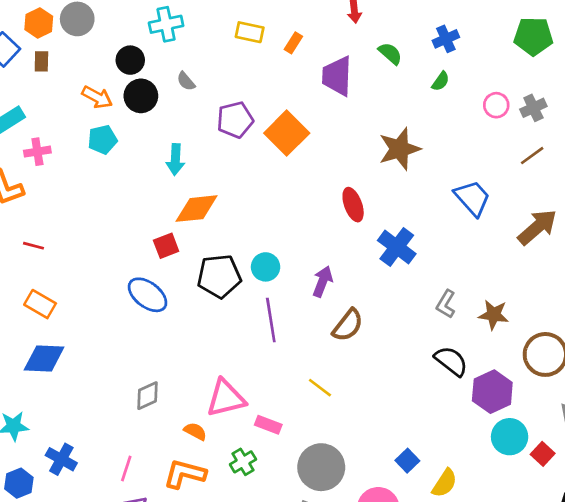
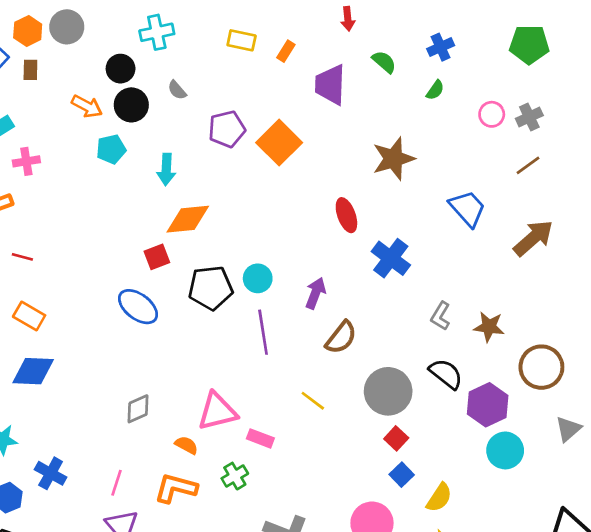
cyan pentagon: (102, 140) -> (111, 149), moved
red square: (543, 454) -> (396, 438), moved
gray circle: (321, 467) -> (388, 391), moved

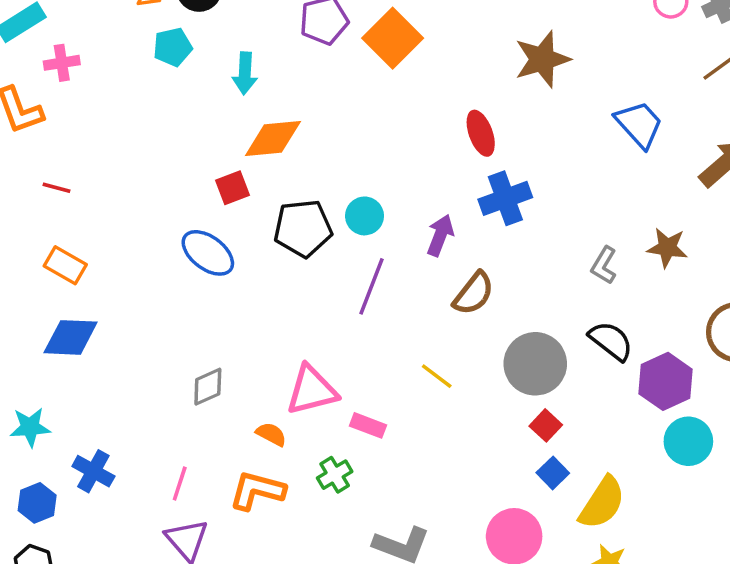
blue cross: (391, 258) -> (505, 198), moved, turned 33
brown star: (489, 327) -> (667, 248), moved
purple line: (263, 332) -> (372, 286), turned 30
yellow semicircle: (439, 498) -> (602, 503), size x1.4

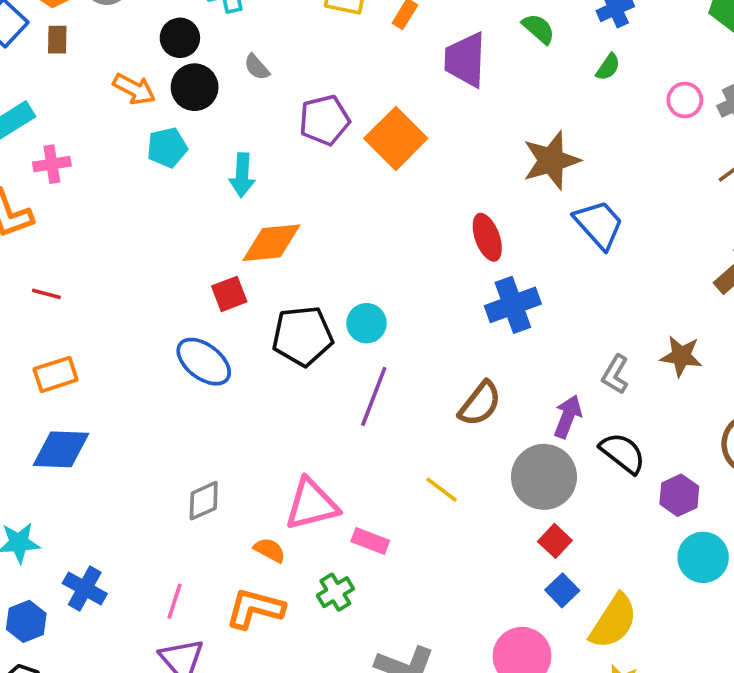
blue trapezoid: (639, 124) -> (599, 224), moved
purple arrow: (440, 235) -> (568, 416), moved
orange rectangle: (65, 265) -> (56, 374), turned -48
purple hexagon: (666, 381) -> (679, 495), size x0.7

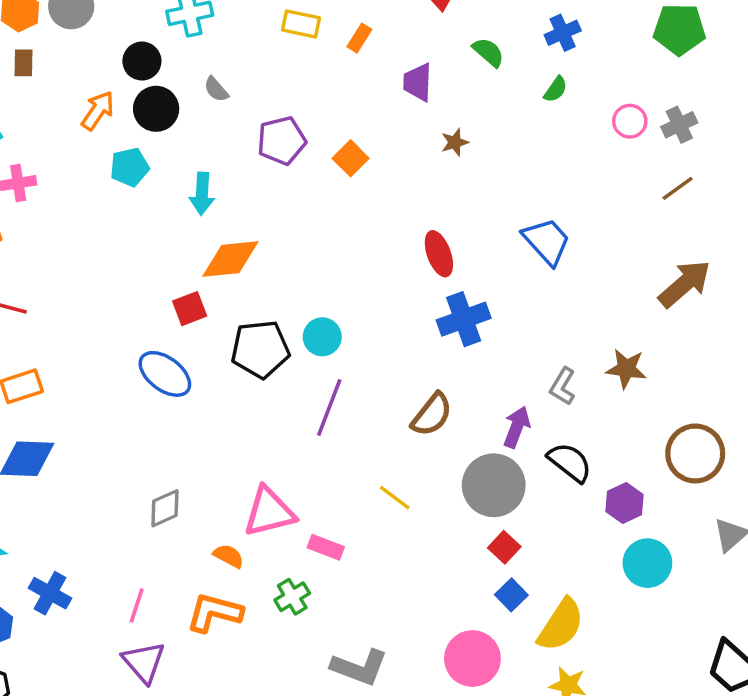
purple trapezoid: (465, 60) -> (418, 82), size x0.7
orange arrow: (134, 89) -> (98, 111), turned -84
orange square: (396, 138) -> (351, 158), size x0.6
brown star: (551, 160) -> (455, 142), moved, size x0.5

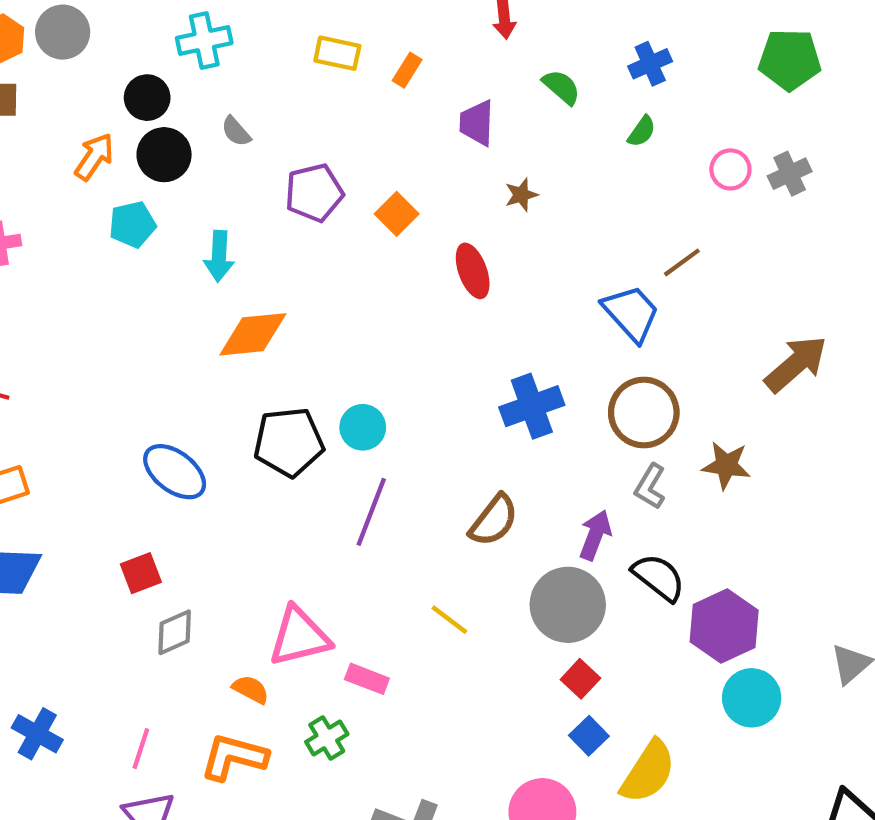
brown line: (678, 188) -> (682, 262), moved
red ellipse: (439, 254) -> (473, 271), moved
red square: (190, 309) -> (141, 573), moved
brown circle: (695, 453) -> (644, 412), moved
purple hexagon: (625, 503) -> (724, 626), size x1.5

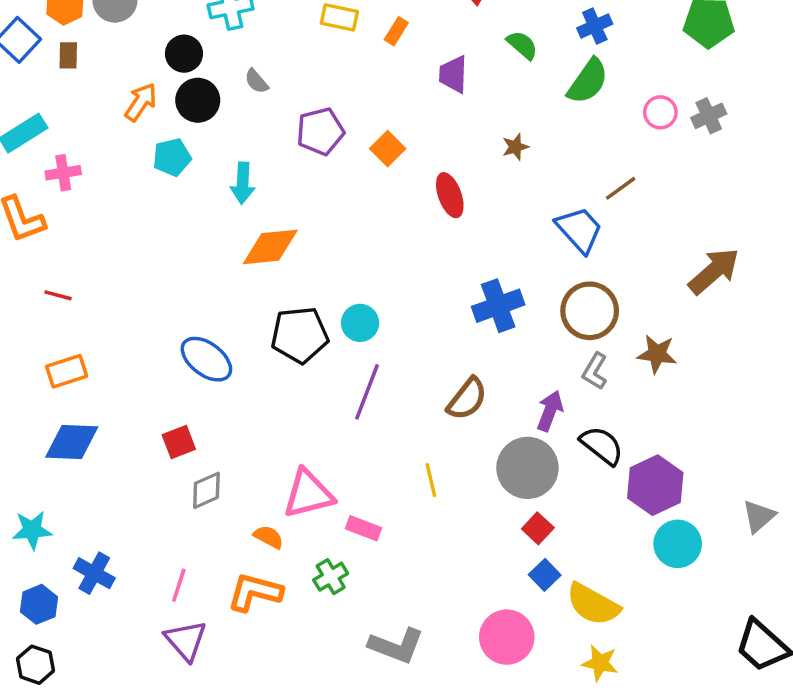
green semicircle: (642, 131) -> (588, 81), size x1.8
brown star: (521, 195) -> (515, 147), moved
yellow line: (449, 620) -> (431, 480), turned 40
yellow semicircle: (648, 772) -> (593, 604), turned 86

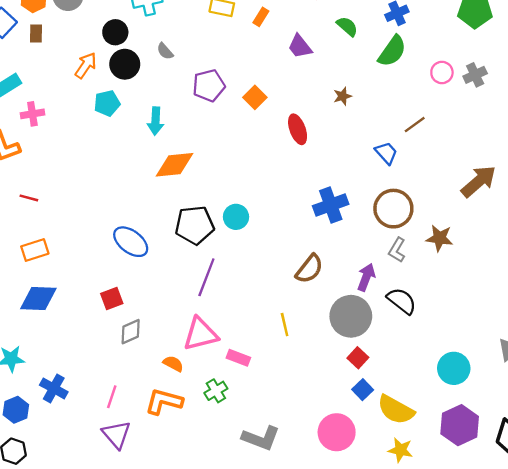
purple trapezoid: (453, 74) -> (300, 46), turned -40
blue trapezoid: (579, 230) -> (386, 153), size x0.7
purple line: (367, 392) -> (206, 277), moved
purple hexagon: (655, 485) -> (460, 425), moved

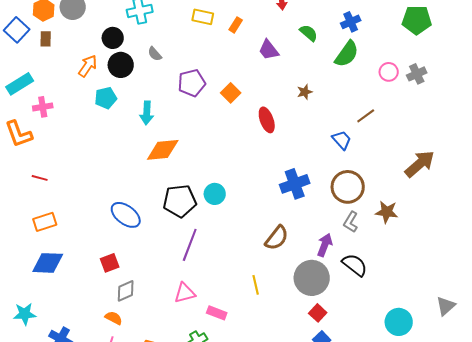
pink triangle: (200, 334) -> (185, 293), size x0.7
orange semicircle: (173, 364) -> (114, 318), moved

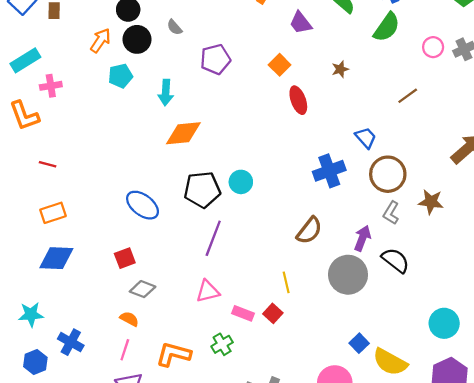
orange square: (231, 93) -> (280, 65), moved
blue trapezoid: (342, 140) -> (366, 138), moved
gray diamond: (126, 291) -> (143, 289), turned 45
red square: (318, 313) -> (273, 313), moved

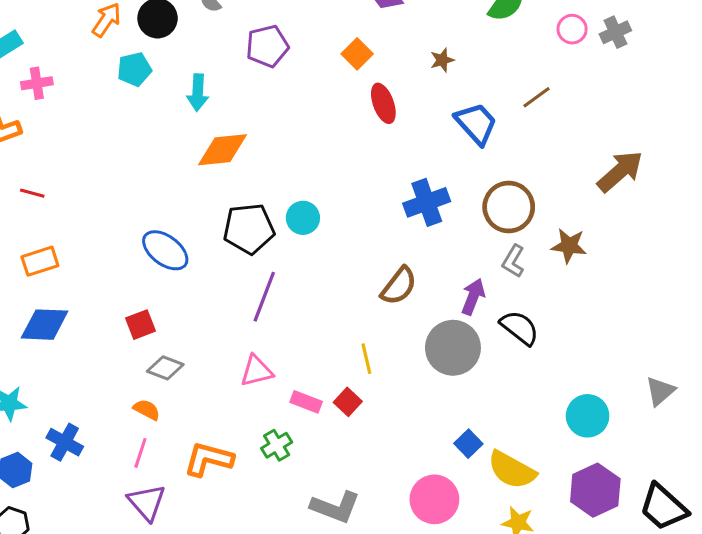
blue trapezoid: (366, 138) -> (476, 123), moved, size x1.4

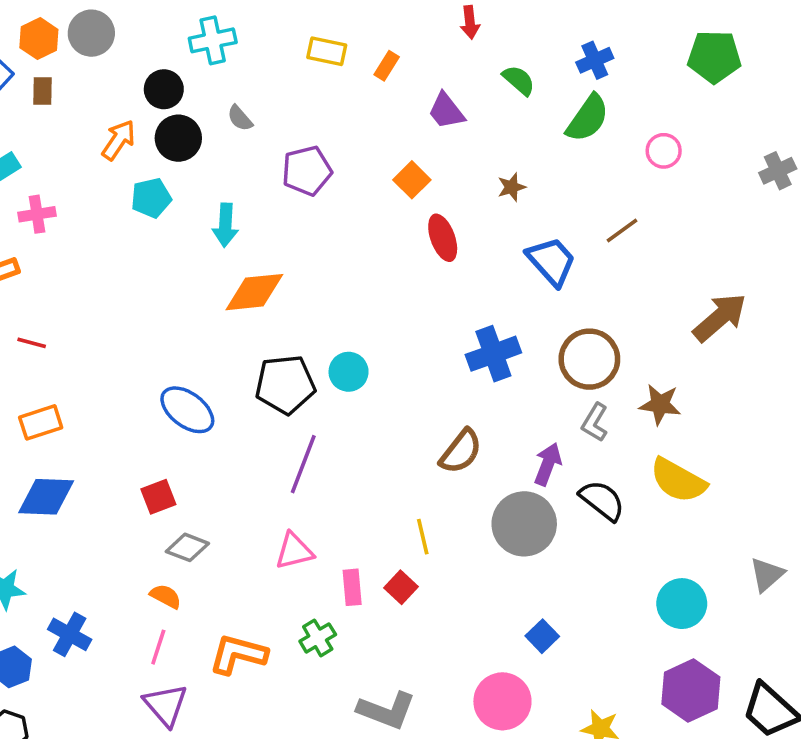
gray cross: (615, 32) -> (778, 171), moved
pink rectangle: (306, 402) -> (352, 587), turned 64
yellow semicircle: (512, 470) -> (678, 480), moved

